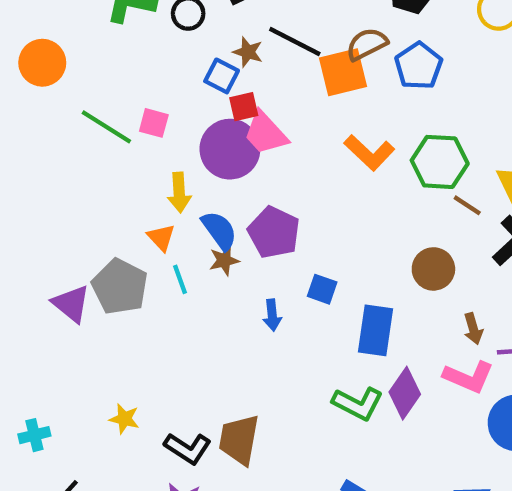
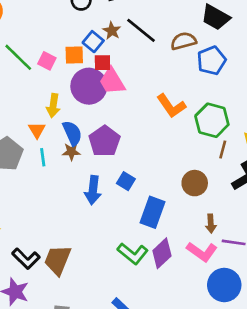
orange square: (343, 72) -> (74, 55), moved, size x0.7
brown line: (467, 205) -> (223, 149), turned 60
blue arrow: (272, 315) -> (93, 190), size x1.5

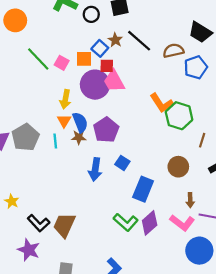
green hexagon: (212, 120) -> (179, 116), moved
orange triangle: (37, 130) -> (64, 121), moved

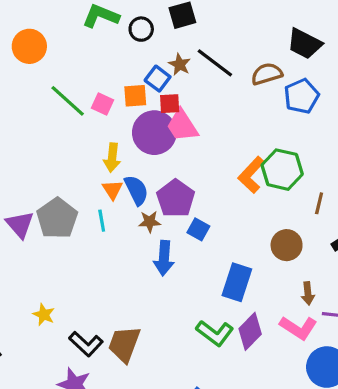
orange L-shape: (162, 103) -> (251, 175), moved, turned 80
brown star: (79, 137) -> (150, 222), moved
blue square: (122, 163) -> (198, 229), moved

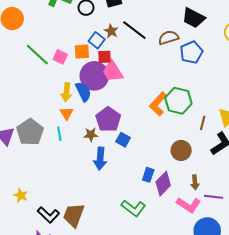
blue semicircle: (136, 190) -> (83, 92), moved
blue rectangle: (237, 282) -> (148, 175), size x0.6
purple diamond: (250, 331) -> (163, 184), moved

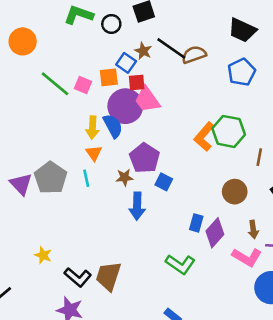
brown semicircle: (169, 38) -> (194, 55), moved

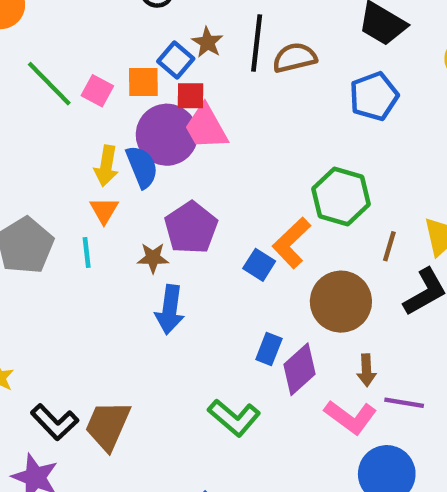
black line: (171, 48) -> (257, 43), turned 56
orange L-shape: (204, 137) -> (292, 243), moved
blue square: (164, 182) -> (259, 265), moved
brown circle: (235, 192) -> (341, 302), size x1.4

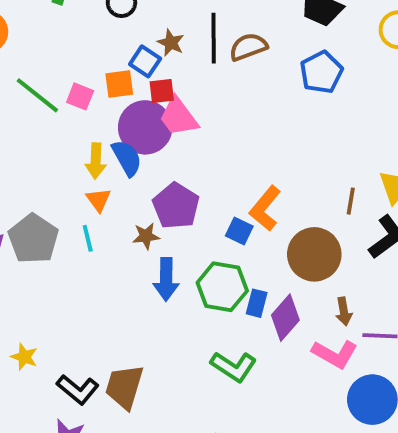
green hexagon: (341, 196) -> (222, 287), moved

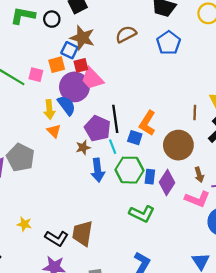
black line: (214, 38) -> (115, 119), moved
brown star: (171, 43) -> (82, 38), size x1.6
cyan line: (88, 238) -> (113, 147), moved

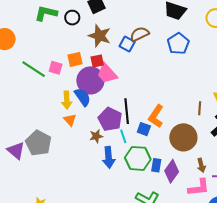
blue square: (69, 50) -> (127, 44), moved
pink L-shape: (197, 199) -> (199, 188), turned -30

